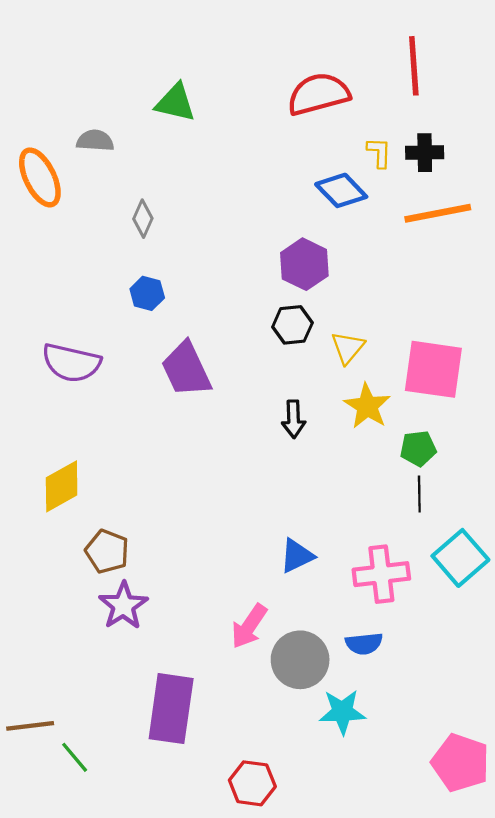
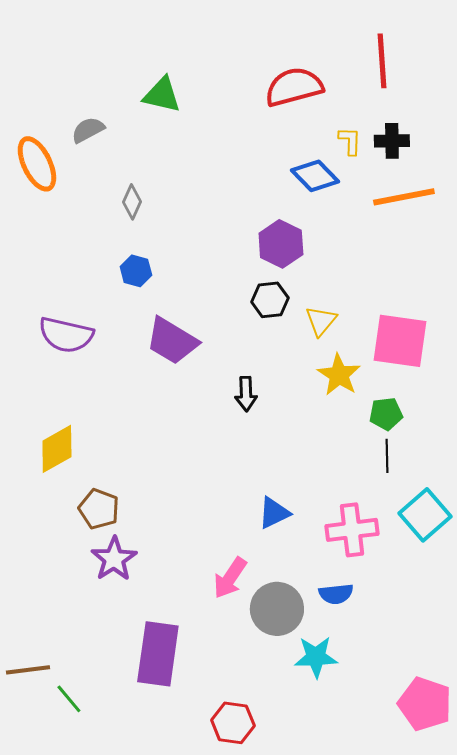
gray semicircle: (95, 141) -> (88, 130), turned -32
purple trapezoid: (186, 369) -> (172, 341), turned -34
black arrow: (294, 419) -> (246, 394), moved

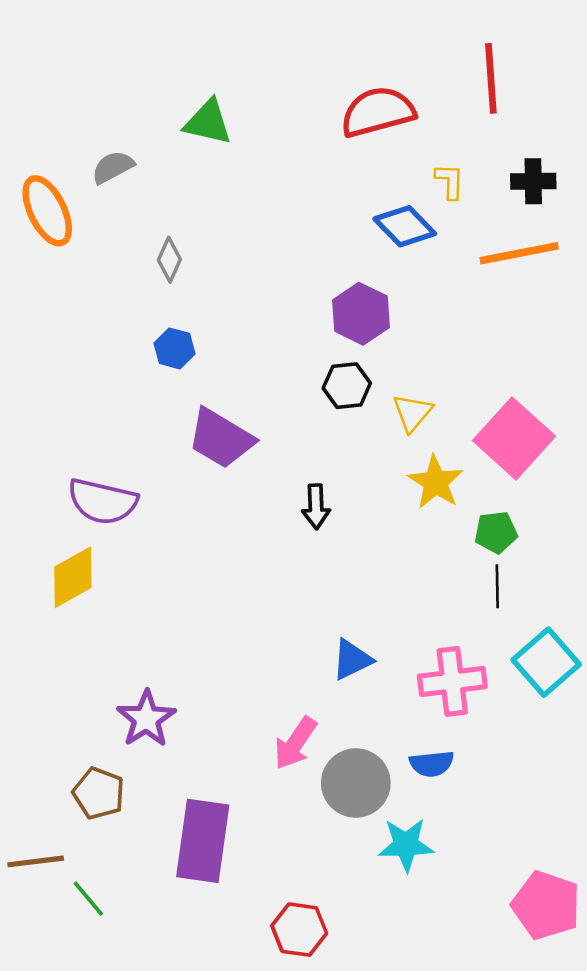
black cross: (392, 141) -> (533, 181), moved
purple semicircle: (66, 335) -> (103, 501), moved
pink square: (400, 341) -> (514, 438), turned 34
brown pentagon: (99, 509) -> (99, 793), moved

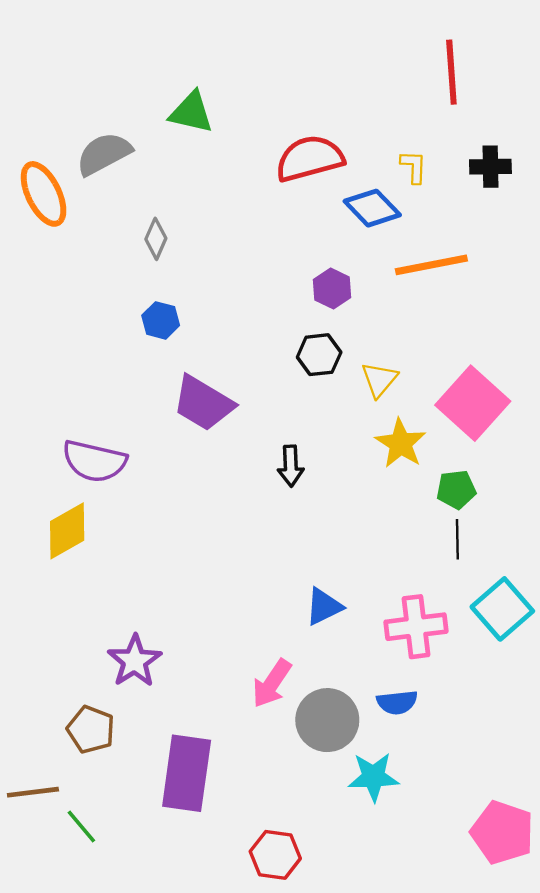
red semicircle: (378, 112) -> (310, 158), moved
gray semicircle: (113, 167) -> (104, 154), size x1.4
orange line: (519, 253) -> (431, 265), moved
purple hexagon: (361, 314) -> (332, 289), size x0.7

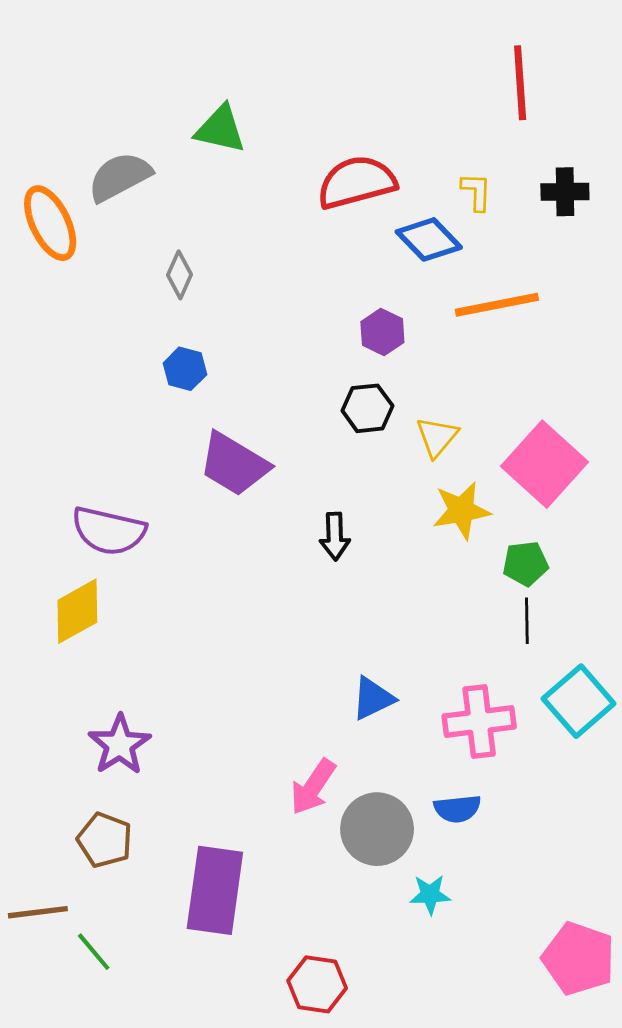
yellow star: (401, 443) -> (461, 510), turned 30
purple star: (135, 661) -> (120, 745), moved
cyan star: (373, 777) -> (430, 894), size x0.7

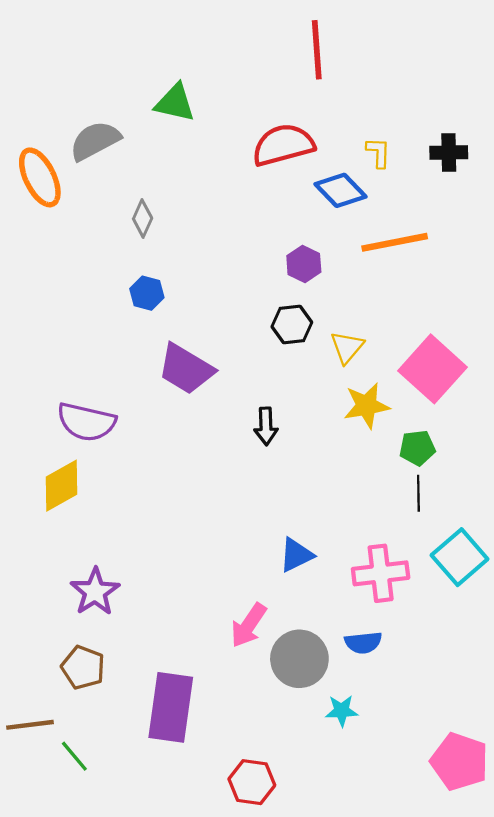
red line: (520, 83) -> (317, 50), moved

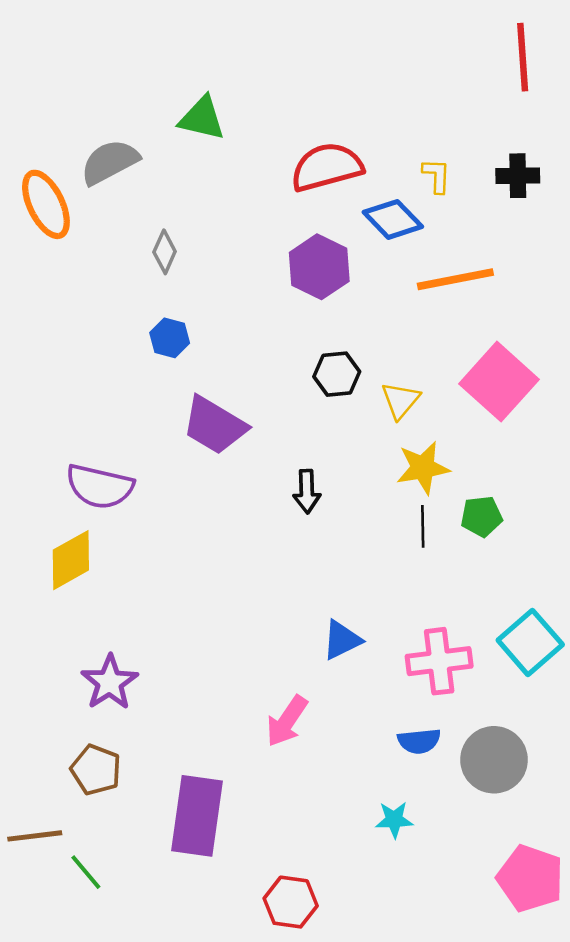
red line: (317, 50) -> (523, 57), moved
purple hexagon: (304, 264) -> (319, 267), moved, size x1.5
pink square: (432, 369) -> (499, 382), moved
black line: (418, 493) -> (423, 526), moved
gray circle: (299, 659) -> (494, 760), moved

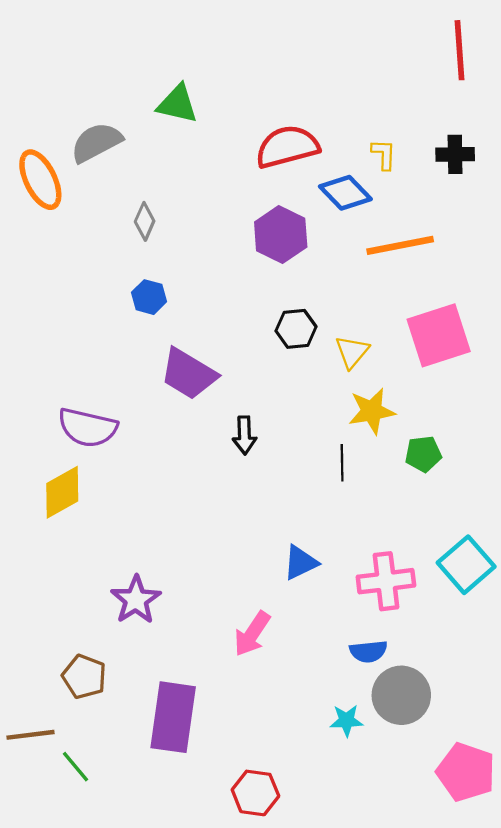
pink square: (499, 382) -> (439, 335), turned 30
black arrow: (307, 491) -> (244, 435), moved
black line: (423, 526) -> (342, 463), moved
purple star: (110, 682) -> (136, 600), moved
gray circle: (494, 760) -> (401, 695), moved

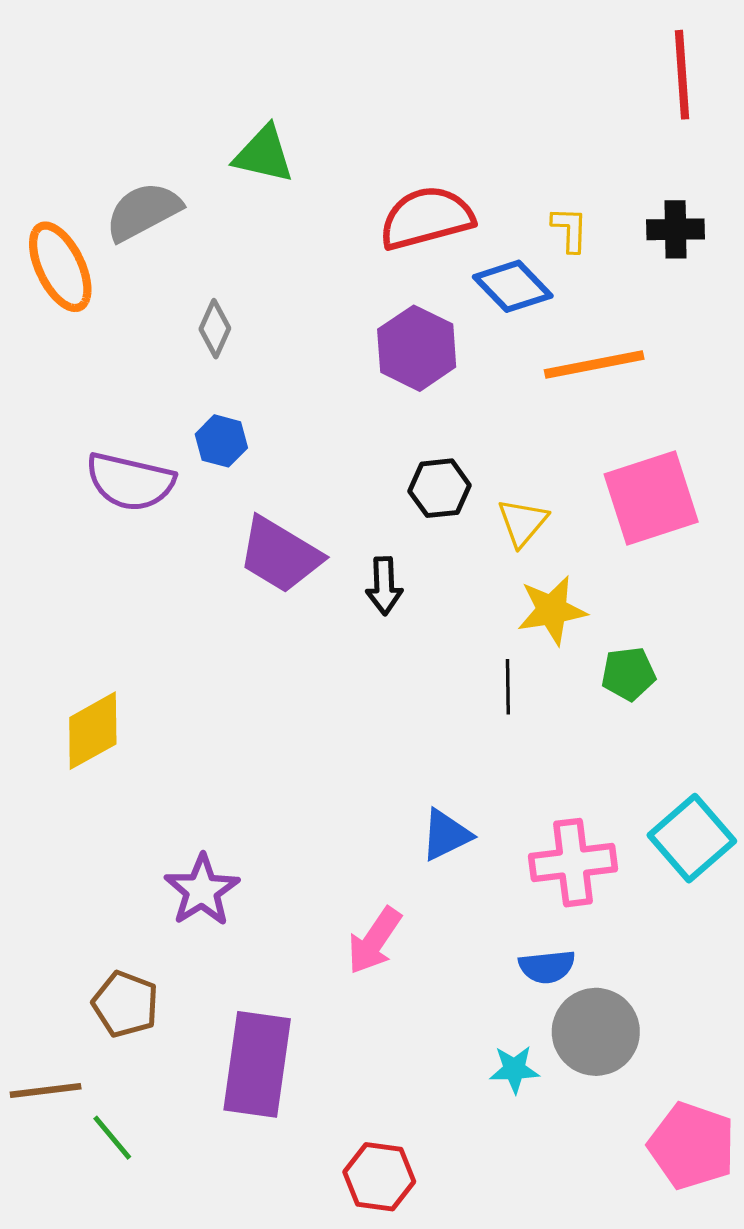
purple semicircle: (88, 428) -> (130, 482), moved
black arrow: (244, 435) -> (384, 586), moved

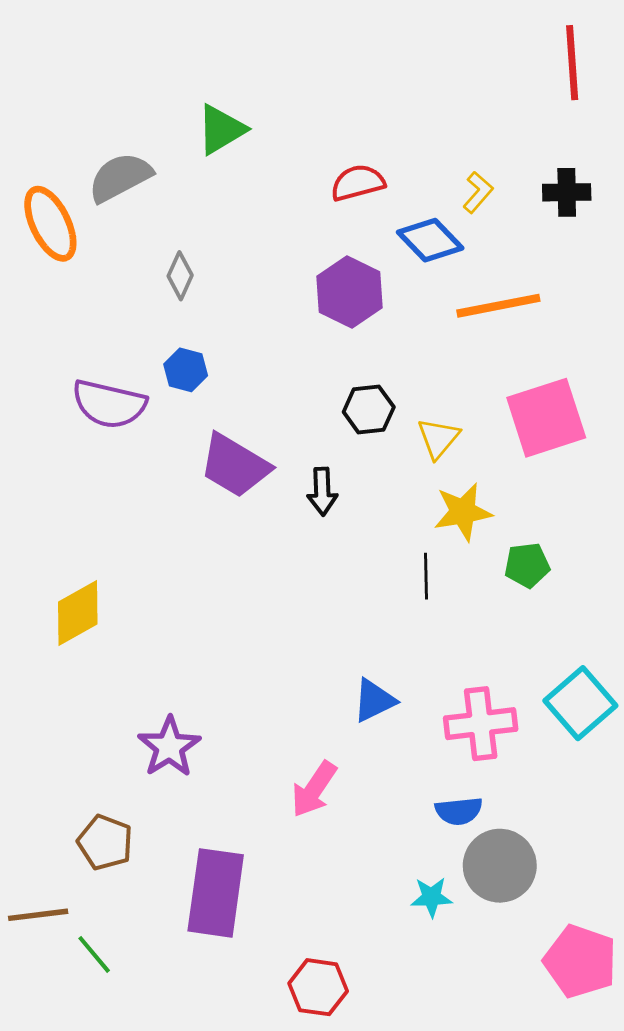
green triangle: (264, 154) -> (221, 129), turned -44
red semicircle: (426, 218) -> (358, 183), size x0.7
yellow L-shape: (570, 229) -> (478, 192), turned 39

